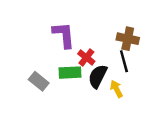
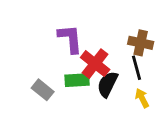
red cross: (86, 57) -> (95, 64), size x1.5
yellow arrow: (116, 89) -> (142, 98), moved

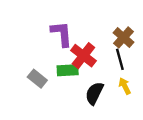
brown cross: (141, 43) -> (123, 37), turned 30
black semicircle: (108, 84) -> (94, 93), moved

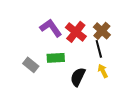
purple L-shape: (62, 34) -> (51, 28), turned -30
red cross: (83, 56) -> (76, 32), moved

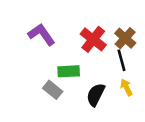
purple L-shape: (51, 28) -> (42, 34), moved
gray rectangle: (31, 65) -> (53, 90), moved

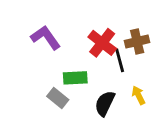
brown cross: (125, 38) -> (137, 41), turned 35
black line: (122, 60) -> (120, 60), moved

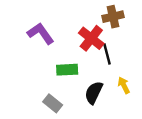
brown cross: (137, 41) -> (113, 17), moved
gray rectangle: (58, 98) -> (53, 103), moved

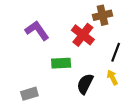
black line: (107, 54) -> (116, 52), moved, turned 36
gray rectangle: (53, 103) -> (29, 94), moved, turned -56

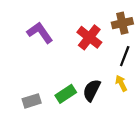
brown cross: (102, 15) -> (122, 23), moved
green rectangle: (61, 63) -> (66, 94), moved, turned -30

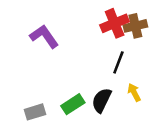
red cross: (89, 37) -> (115, 23), moved, turned 30
black line: (125, 56) -> (118, 62), moved

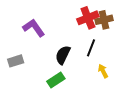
black semicircle: (102, 100) -> (63, 55), moved
gray rectangle: (35, 112) -> (16, 61), moved

